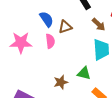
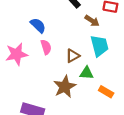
brown triangle: (65, 27) -> (73, 56), moved
brown star: (61, 82) -> (65, 87), size x1.5

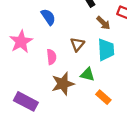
pink semicircle: (46, 47) -> (52, 57), moved
pink star: (17, 54) -> (21, 42), turned -30
brown triangle: (73, 56) -> (77, 44), moved, turned -32

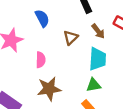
brown triangle: (77, 44) -> (71, 38), moved
green triangle: (87, 74) -> (94, 85), moved, turned -32

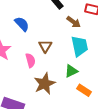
brown triangle: (71, 38) -> (45, 46), moved
green triangle: (94, 85) -> (71, 71), moved

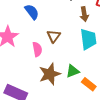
brown arrow: (74, 22) -> (84, 14), turned 40
green triangle: (71, 71) -> (73, 71), moved

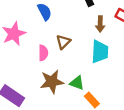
green triangle: (73, 71) -> (77, 83), turned 32

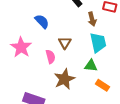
green triangle: (77, 83) -> (91, 66), moved

